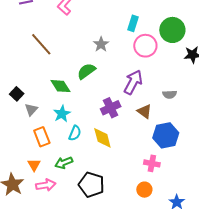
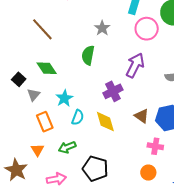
green semicircle: (86, 71) -> (88, 55), turned -42
green diamond: (60, 86) -> (47, 68), moved
brown triangle: (144, 111) -> (142, 116), moved
pink arrow: (46, 185) -> (56, 179), moved

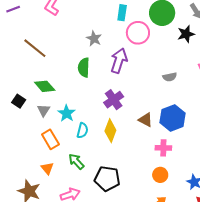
purple arrow: (135, 65) -> (119, 61), moved
gray triangle: (34, 95) -> (44, 110), moved
yellow diamond: (105, 122) -> (110, 131), turned 45
green arrow: (67, 147) -> (76, 161), turned 78

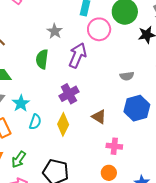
blue hexagon: (173, 118) -> (137, 108), moved
green arrow: (76, 161) -> (19, 159), moved, turned -108

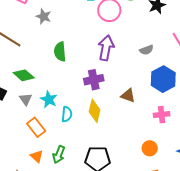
gray star: (55, 31) -> (44, 16), moved
purple arrow: (78, 55) -> (106, 48), moved
purple cross: (69, 94) -> (94, 80), turned 30
pink cross: (114, 146) -> (162, 115), moved

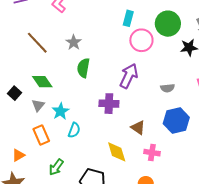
gray star: (44, 16) -> (74, 42), moved
yellow diamond: (95, 111) -> (117, 152), moved, turned -45
pink cross: (162, 115) -> (152, 153), moved
orange triangle: (37, 156) -> (18, 155), moved, turned 32

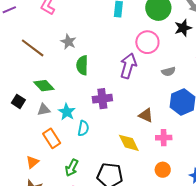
pink circle: (141, 40) -> (147, 42), moved
purple cross: (109, 104) -> (102, 99), moved
gray triangle: (38, 105) -> (44, 110), turned 48

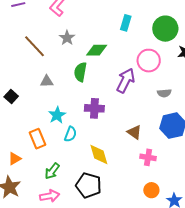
gray star: (68, 42) -> (67, 38), moved
green diamond: (44, 86) -> (97, 50), moved, turned -55
gray triangle: (44, 110) -> (47, 81), moved
yellow diamond: (129, 143) -> (99, 154), moved
orange circle: (163, 170) -> (151, 190), moved

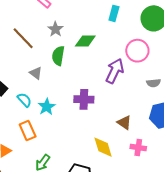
green semicircle: (80, 72) -> (58, 56), moved
gray triangle: (47, 81) -> (36, 73), turned 40
cyan semicircle: (71, 134) -> (24, 100), moved, turned -63
yellow diamond: (99, 154) -> (103, 147), moved

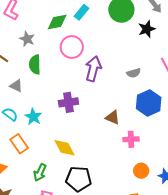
cyan rectangle: (114, 13) -> (81, 12), turned 35
green diamond: (85, 41) -> (57, 22), moved
pink circle: (137, 51) -> (72, 47), moved
yellow diamond: (103, 147) -> (64, 148), moved

